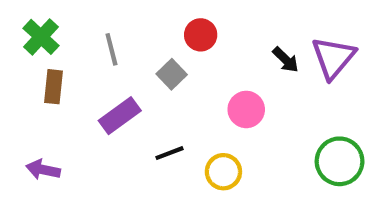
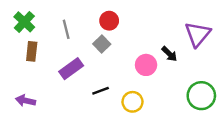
red circle: (201, 35) -> (109, 21), moved
black arrow: (286, 60) -> (169, 54), moved

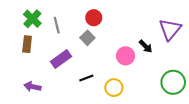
green cross: (24, 22) -> (32, 19), moved
purple arrow: (26, 101) -> (32, 87), moved

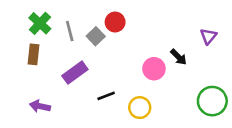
purple triangle: (170, 29) -> (208, 36), size x0.6
gray square: (87, 38) -> (96, 36), moved

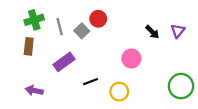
green cross: (40, 23) -> (34, 20), turned 30
black arrow: (179, 57) -> (152, 32), moved

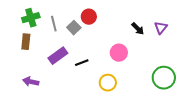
black line: (91, 82) -> (82, 63), moved

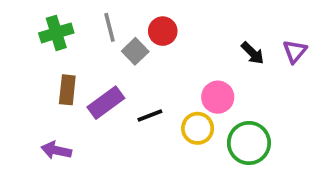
gray line: (54, 24) -> (110, 27), moved
brown rectangle: (26, 42) -> (67, 90), moved
green circle: (164, 78) -> (249, 143), moved
yellow circle: (108, 83) -> (198, 128), moved

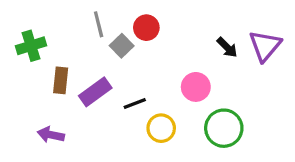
green cross: (56, 33) -> (31, 46), moved
purple triangle: (295, 51) -> (265, 46), size x1.5
yellow circle: (198, 128) -> (161, 128), moved

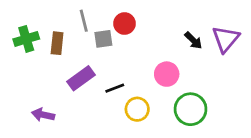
gray square: (122, 46) -> (103, 39), turned 36
brown rectangle: (61, 80) -> (57, 43), moved

